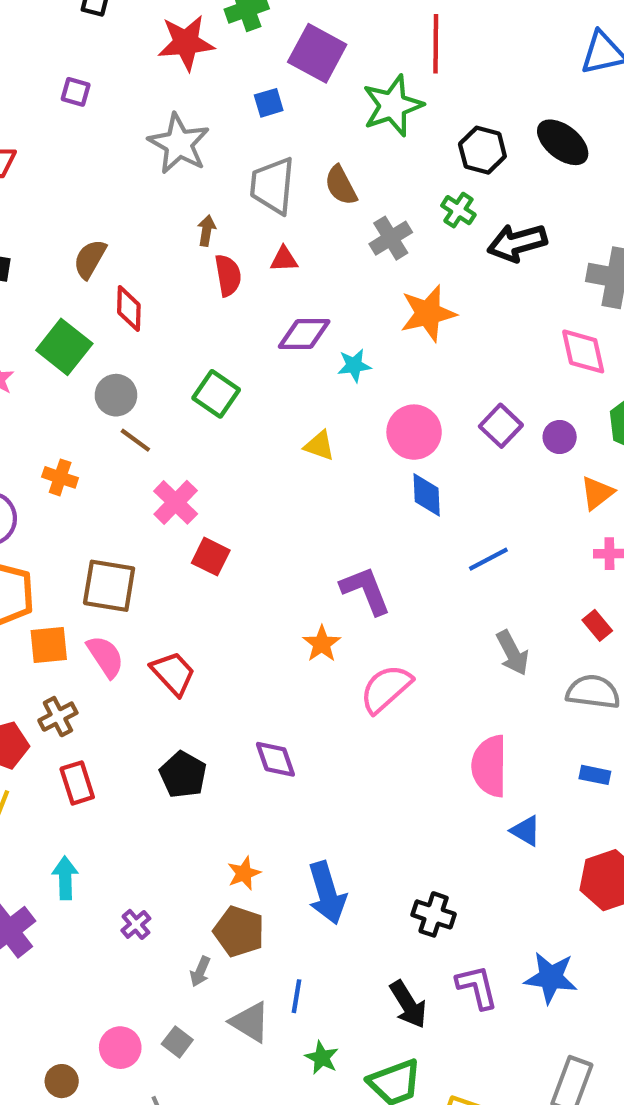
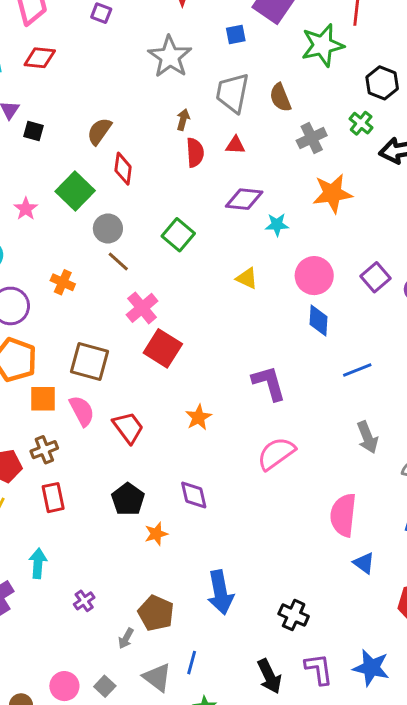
red square: (211, 557) -> (163, 348), size x1.4
orange star: (322, 644) -> (199, 417), moved
orange star: (244, 873) -> (156, 534), moved

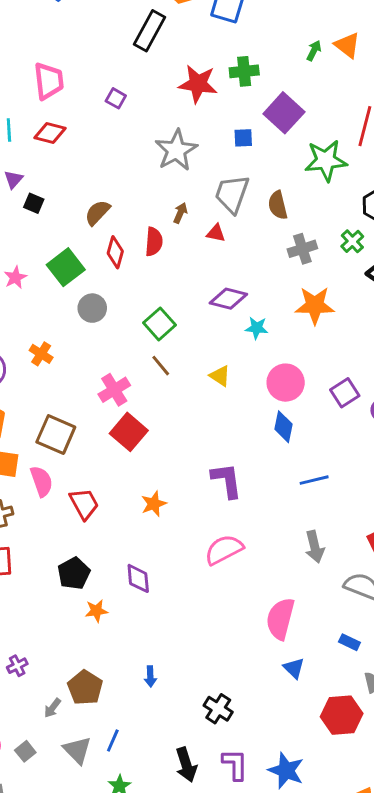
red triangle: (235, 145) -> (216, 233), moved
red semicircle: (195, 153) -> (154, 242), moved
brown line: (118, 261) -> (161, 366), moved
blue arrow: (220, 592) -> (150, 676), size x0.5

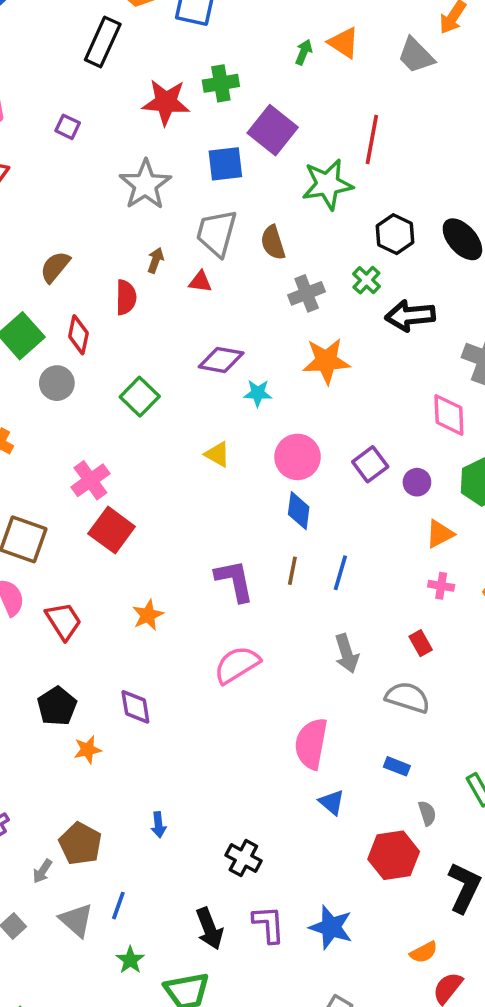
blue square: (243, 138) -> (225, 164), size x1.5
red diamond: (115, 252) -> (78, 335), moved
brown line: (161, 366) -> (292, 571), moved, turned 55
blue line: (314, 480) -> (340, 573), turned -56

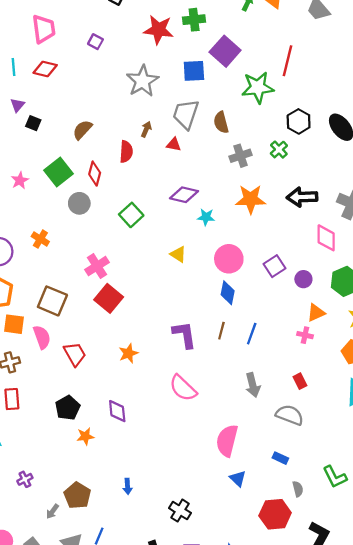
black arrow: (410, 316) -> (302, 197), moved
pink cross: (441, 586) -> (305, 335), moved
pink semicircle: (237, 665) -> (183, 388), turned -108

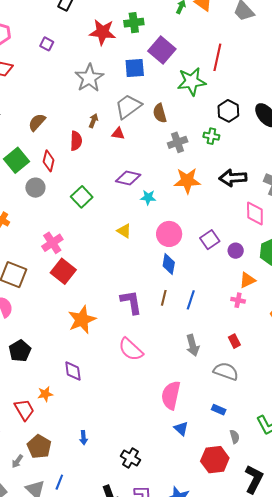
gray trapezoid: (186, 114) -> (128, 107), turned 36
green cross: (279, 150) -> (211, 136), turned -35
orange star: (128, 353) -> (82, 320), size x1.6
red trapezoid: (75, 354) -> (24, 410), moved
black pentagon: (68, 408) -> (20, 351), moved

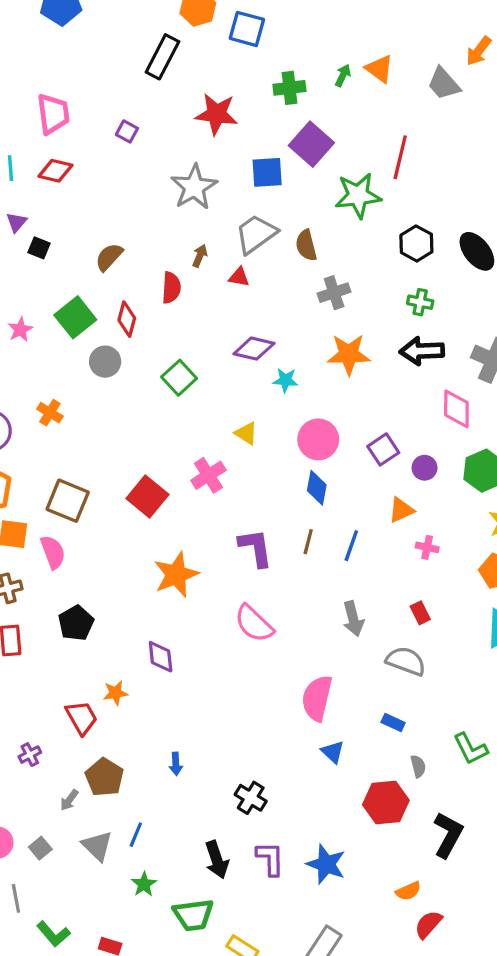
green cross: (134, 23) -> (289, 88), moved
green cross: (211, 136) -> (420, 302), moved
pink cross: (52, 243) -> (208, 475), moved
orange triangle: (247, 280) -> (401, 510), moved

